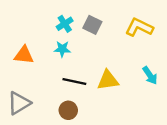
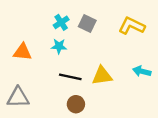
cyan arrow: (150, 75) -> (142, 71), turned 138
gray triangle: (19, 103) -> (18, 97), turned 30
brown circle: (68, 110) -> (76, 104), moved

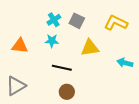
yellow triangle: (102, 76) -> (90, 48), moved
gray triangle: (18, 97) -> (16, 86), turned -30

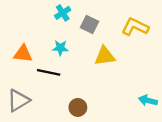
cyan cross: (54, 20) -> (63, 13), moved
cyan arrow: (125, 63) -> (148, 100), moved
black line: (62, 68) -> (49, 72), moved

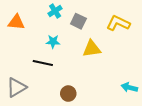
orange triangle: (23, 54) -> (16, 22), moved

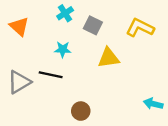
orange triangle: (16, 22) -> (19, 27), turned 36
gray triangle: (16, 87) -> (19, 82), moved

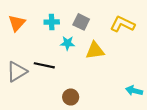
cyan cross: (65, 13) -> (52, 22), moved, turned 32
orange triangle: (19, 27) -> (17, 23), turned 30
cyan star: (63, 49) -> (67, 43), moved

